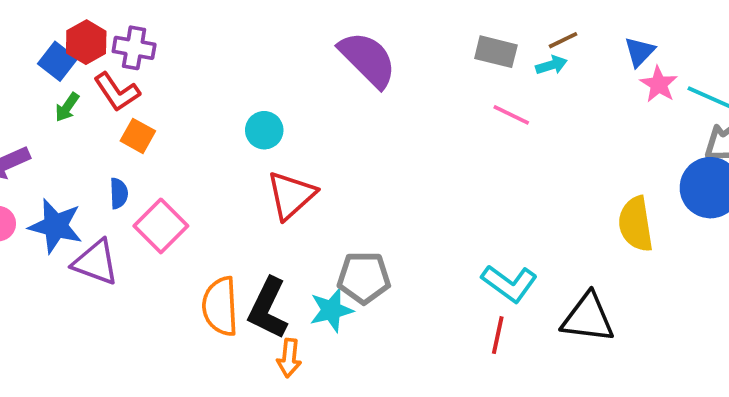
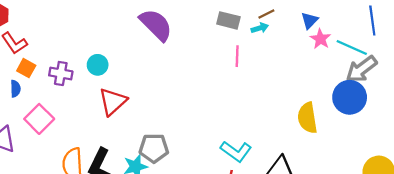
purple cross: (134, 48) -> (61, 73), moved
pink line: (511, 115) -> (237, 56), turned 66
blue semicircle: (119, 193) -> (15, 89), moved

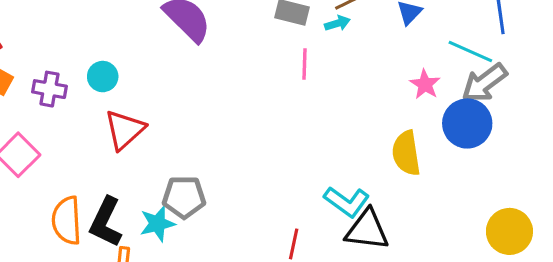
pink star: (320, 39) -> (425, 84), moved
cyan L-shape: (236, 151) -> (347, 202), moved

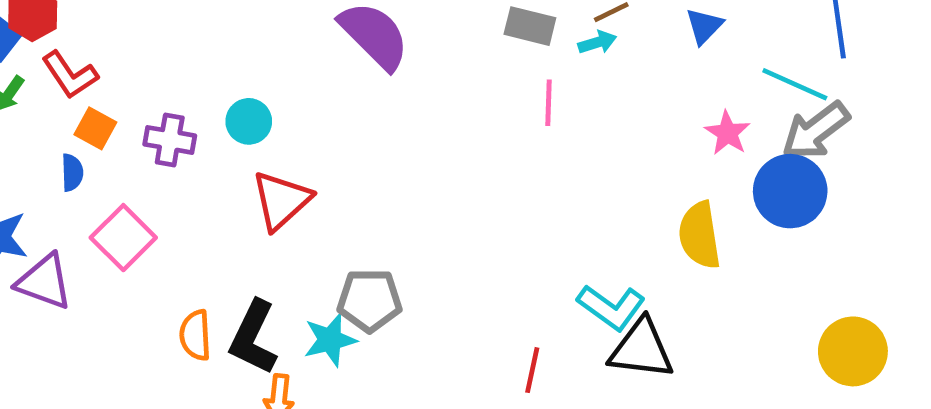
orange semicircle: (67, 220) -> (195, 335), size x0.7

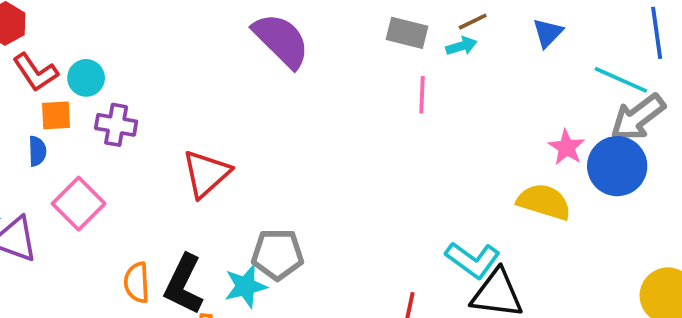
cyan circle: (249, 121) -> (86, 78), moved
orange square: (95, 128) -> (56, 115), turned -32
pink star: (727, 133) -> (567, 147), moved
yellow semicircle: (700, 235) -> (544, 202), turned 116

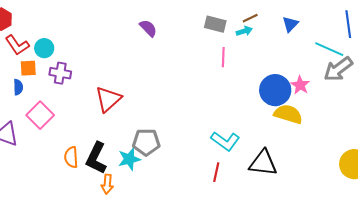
purple semicircle: (281, 40) -> (148, 28), size x0.6
blue circle: (617, 166) -> (275, 90), moved
cyan L-shape: (473, 260) -> (225, 141), moved

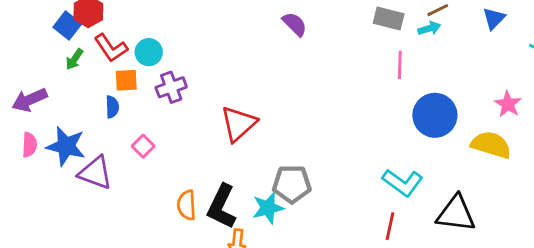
purple cross: (60, 73) -> (171, 87), turned -30
blue circle: (275, 90) -> (435, 115), moved
pink square: (40, 115) -> (143, 146), size x0.6

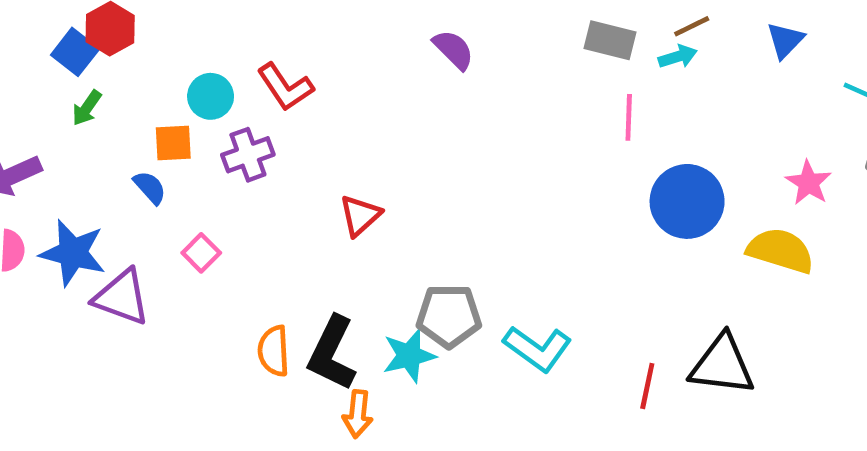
red L-shape: (111, 48) -> (285, 87), moved
blue semicircle: (112, 107) -> (150, 187), turned -40
red triangle: (239, 124) -> (360, 215), size x0.7
cyan L-shape: (403, 183) -> (538, 349), moved
red line: (390, 226) -> (647, 386), moved

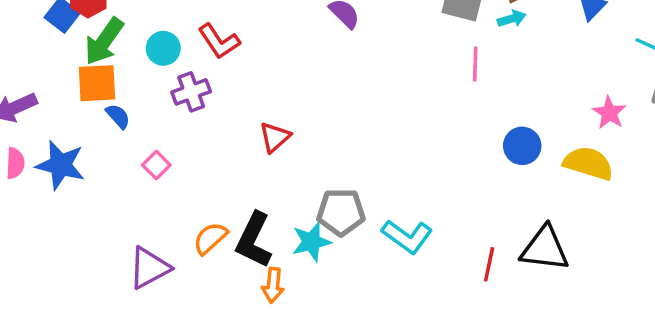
green arrow: (87, 108) -> (104, 41), moved, size x1.8
orange square: (173, 143) -> (97, 83), moved, size x1.4
blue circle: (687, 201) -> (522, 146), moved, size x0.7
purple triangle: (122, 297) -> (149, 268), moved, turned -48
orange semicircle: (274, 351) -> (210, 238), turned 51

